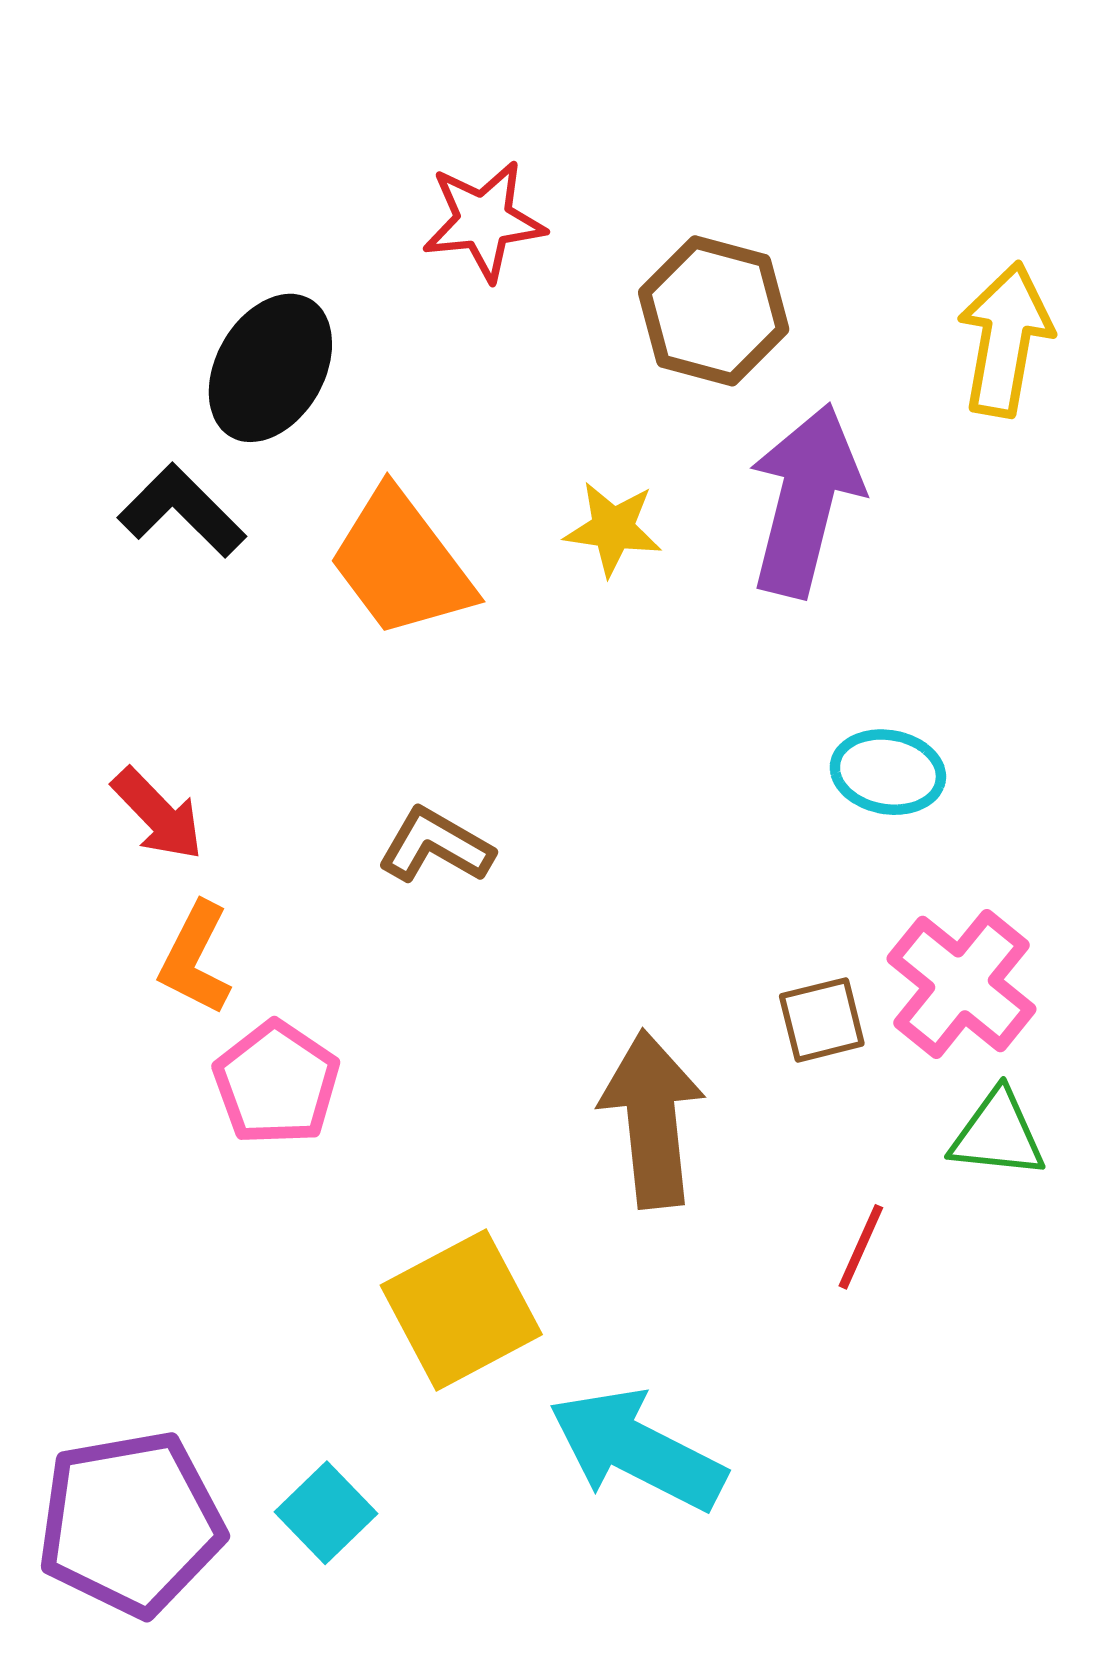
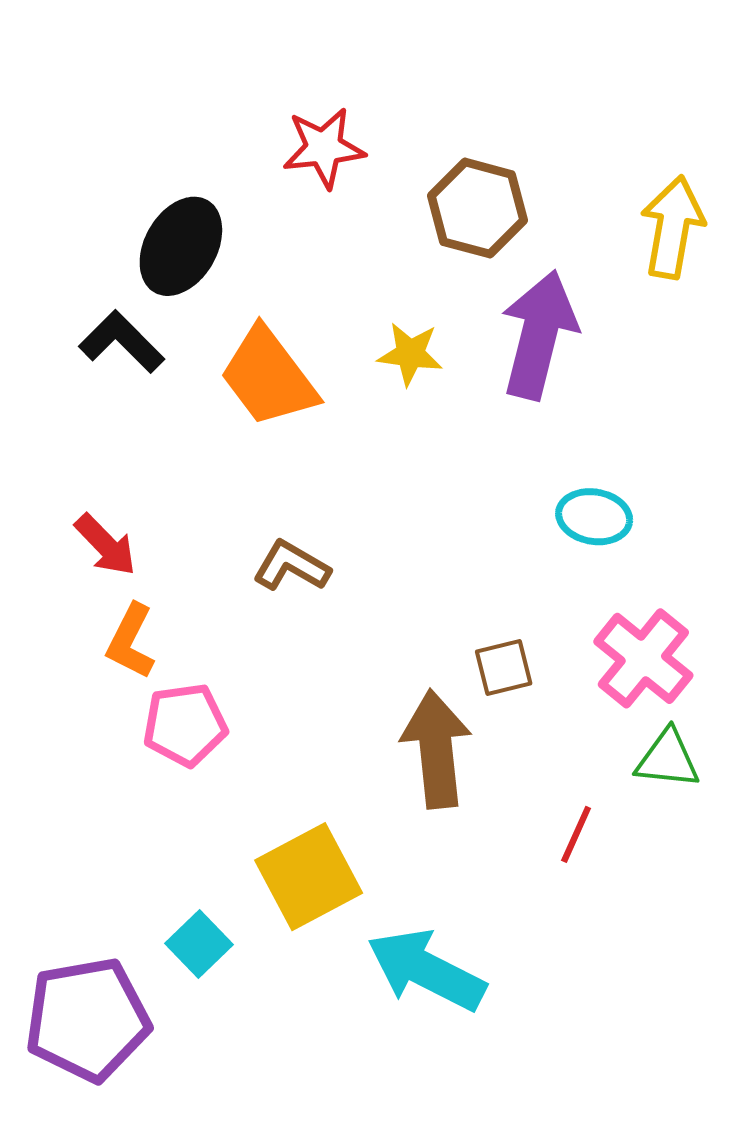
brown square: (822, 1020) -> (504, 668), moved
pink pentagon: (276, 1083) -> (185, 725), turned 30
cyan square: (326, 1513) -> (199, 944), moved

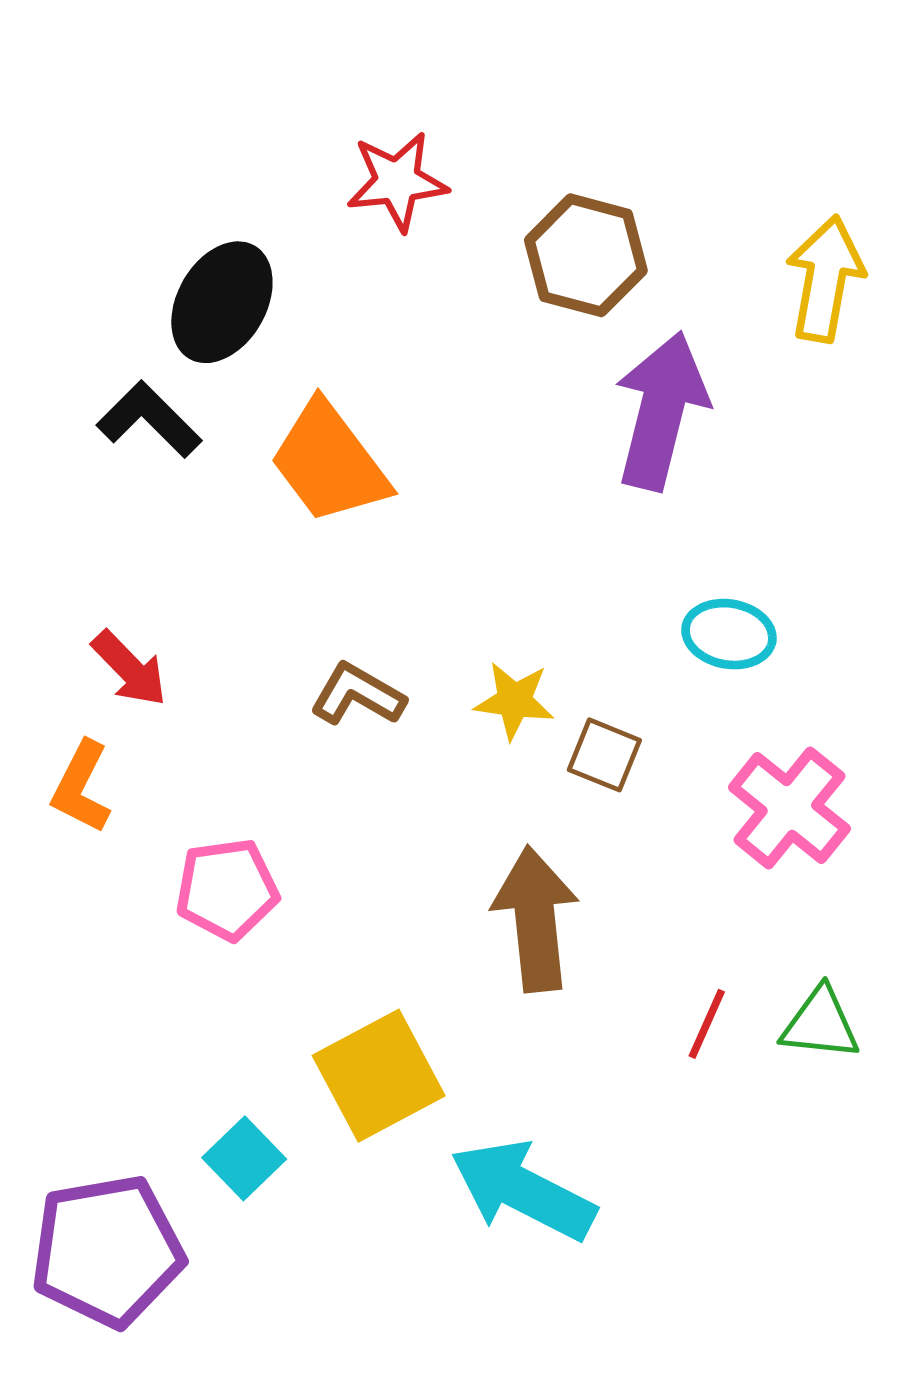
yellow star: (410, 354) -> (514, 701), moved
orange L-shape: (131, 641) -> (81, 787), moved
brown square: (504, 668) -> (604, 755), moved, turned 36
green triangle: (667, 759) -> (820, 1024), moved

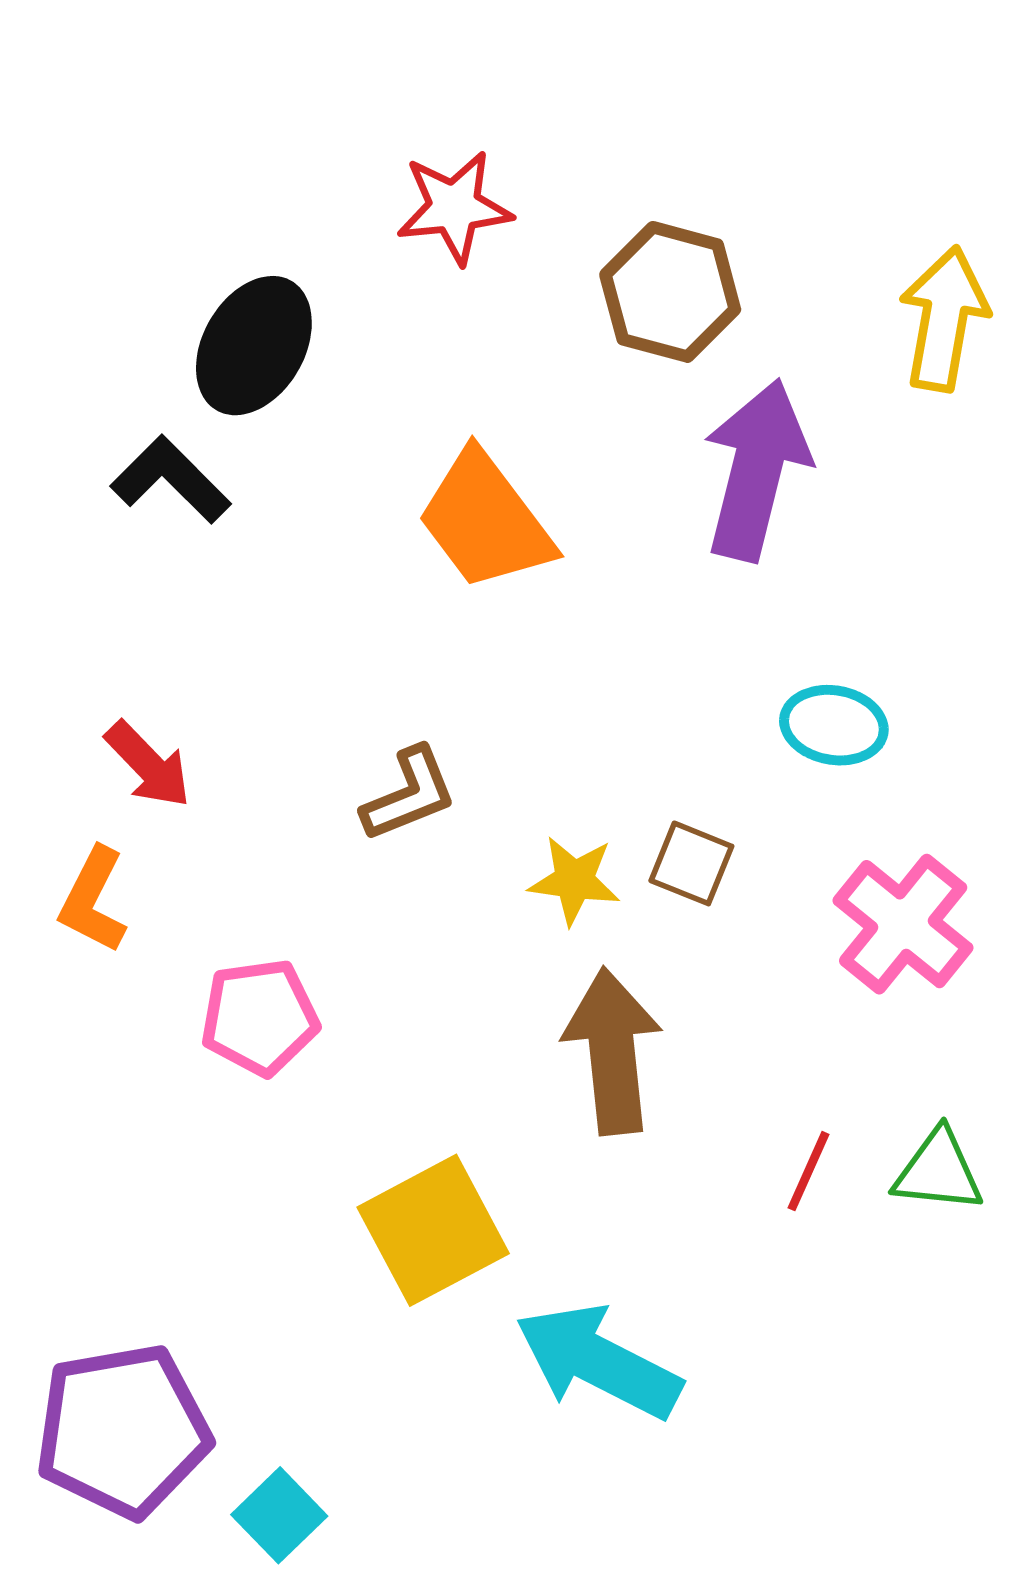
orange trapezoid: (329, 463) -> (485, 521), moved
brown L-shape: (358, 695) -> (409, 794), turned 128
yellow star: (514, 701) -> (574, 880), moved
cyan square: (244, 1158) -> (279, 1515), moved

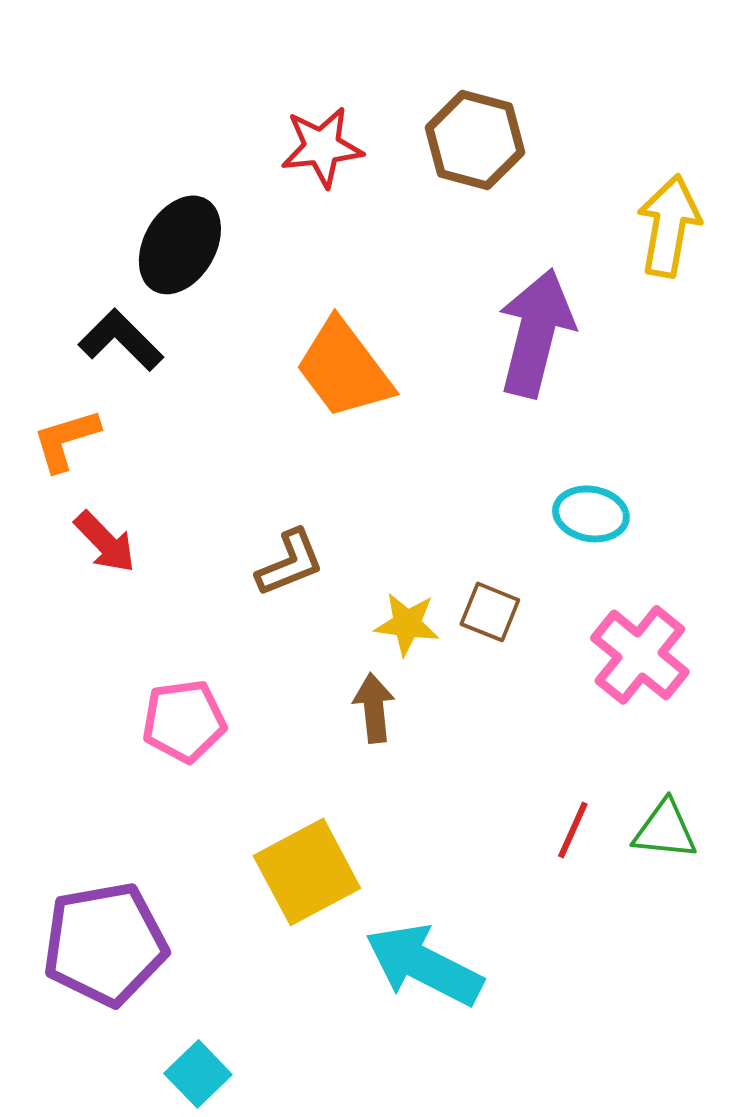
brown hexagon: (670, 292) -> (475, 140), moved
orange L-shape: (93, 900) -> (66, 440), moved, turned 46
brown arrow: (612, 1051) -> (374, 708), moved, size x0.6
purple pentagon: (123, 1431) -> (105, 944), moved

